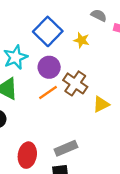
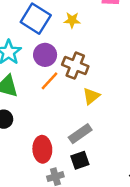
yellow triangle: (101, 104) -> (91, 96), moved

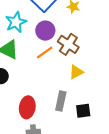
gray rectangle: (80, 134) -> (61, 101), turned -54
black square: (80, 160) -> (83, 111), moved

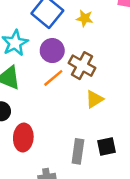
gray rectangle: (61, 101) -> (78, 151), moved
red ellipse: (27, 107) -> (23, 137), moved

